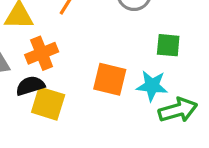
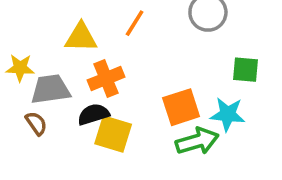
orange square: (110, 79) -> (181, 107), turned -32
green arrow: (178, 110) -> (197, 141), moved

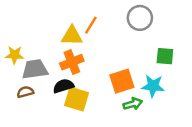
yellow triangle: (81, 37) -> (72, 36), moved
brown semicircle: (36, 123) -> (25, 92), turned -70
green arrow: (197, 141) -> (133, 104), size x0.7

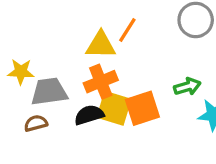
orange square: (122, 81) -> (142, 108), moved
yellow square: (77, 99) -> (114, 108), moved
green arrow: (133, 104) -> (187, 87), moved

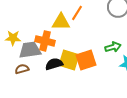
orange cross: (101, 82) -> (45, 41), moved, turned 36

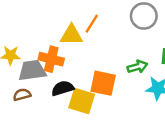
yellow square: (69, 60) -> (82, 101), moved
orange square: (86, 60) -> (103, 83), turned 30

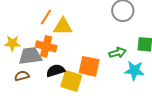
orange line: (92, 24) -> (46, 17), moved

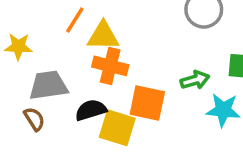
yellow star: (12, 43) -> (18, 47), moved
orange cross: (46, 46) -> (110, 66), moved
brown semicircle: (22, 76) -> (34, 119), turned 72

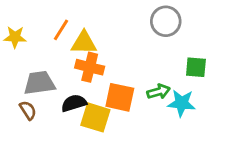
yellow star: (18, 47) -> (15, 37), moved
green arrow: (195, 80) -> (159, 92), moved

